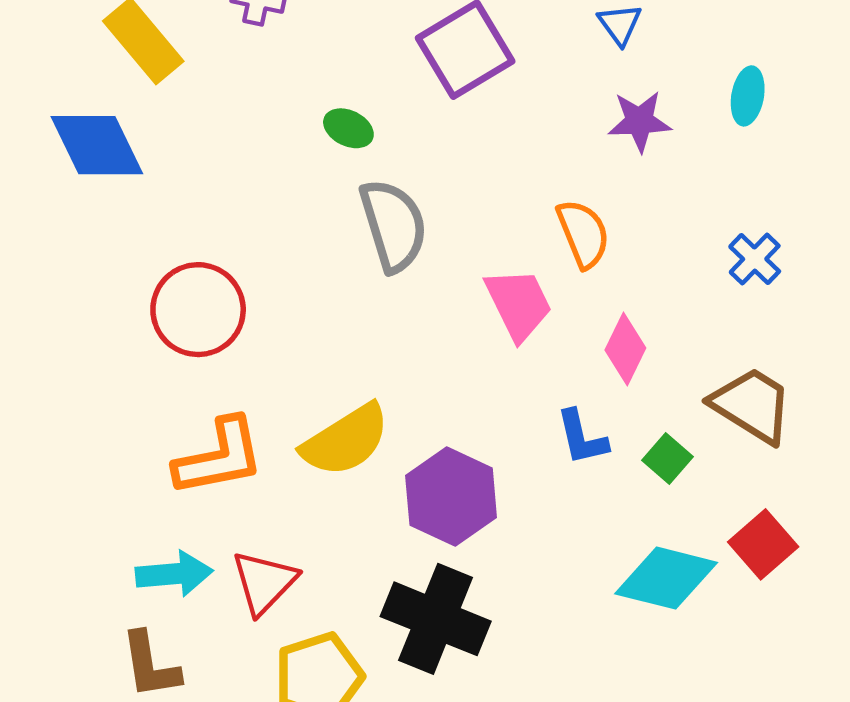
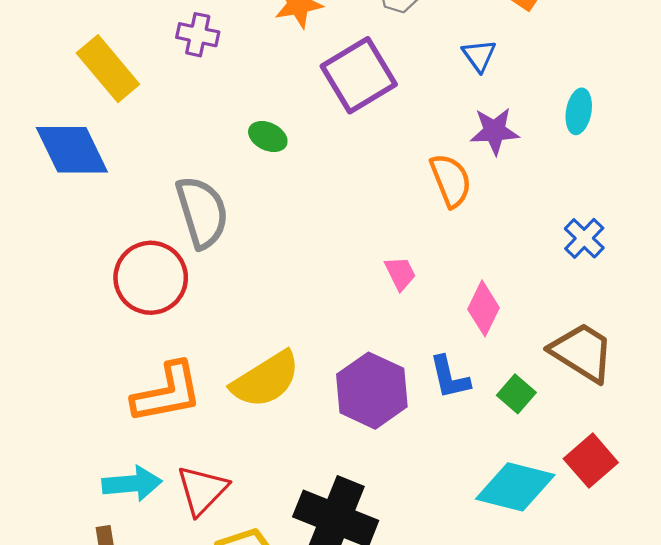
gray semicircle: (393, 225) -> (202, 212), moved
orange semicircle: (583, 234) -> (451, 180), moved
pink trapezoid: (519, 304) -> (400, 273), size x0.6
purple hexagon: (451, 497) -> (372, 391), moved

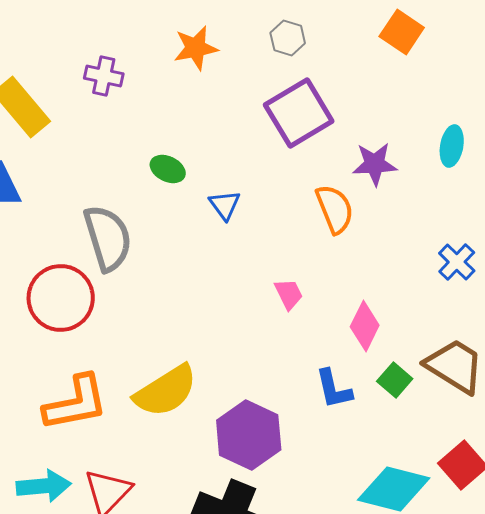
blue triangle: (479, 56) -> (225, 205), moved
purple square: (359, 75) -> (299, 113), moved
purple hexagon: (372, 391) -> (249, 435), moved
green square: (516, 394) -> (395, 380), moved

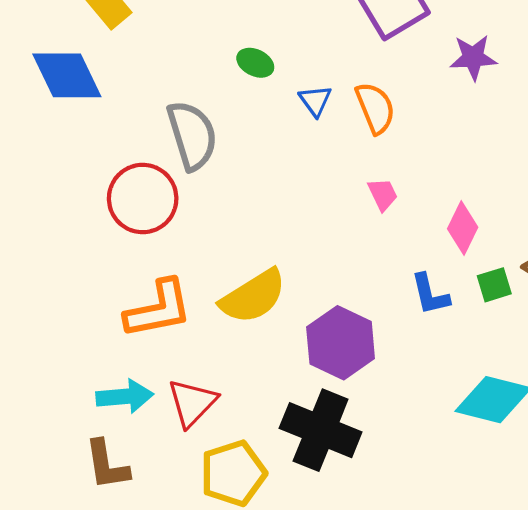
orange semicircle: (335, 209) -> (375, 108), moved
green square: (395, 380) -> (494, 285), turned 32

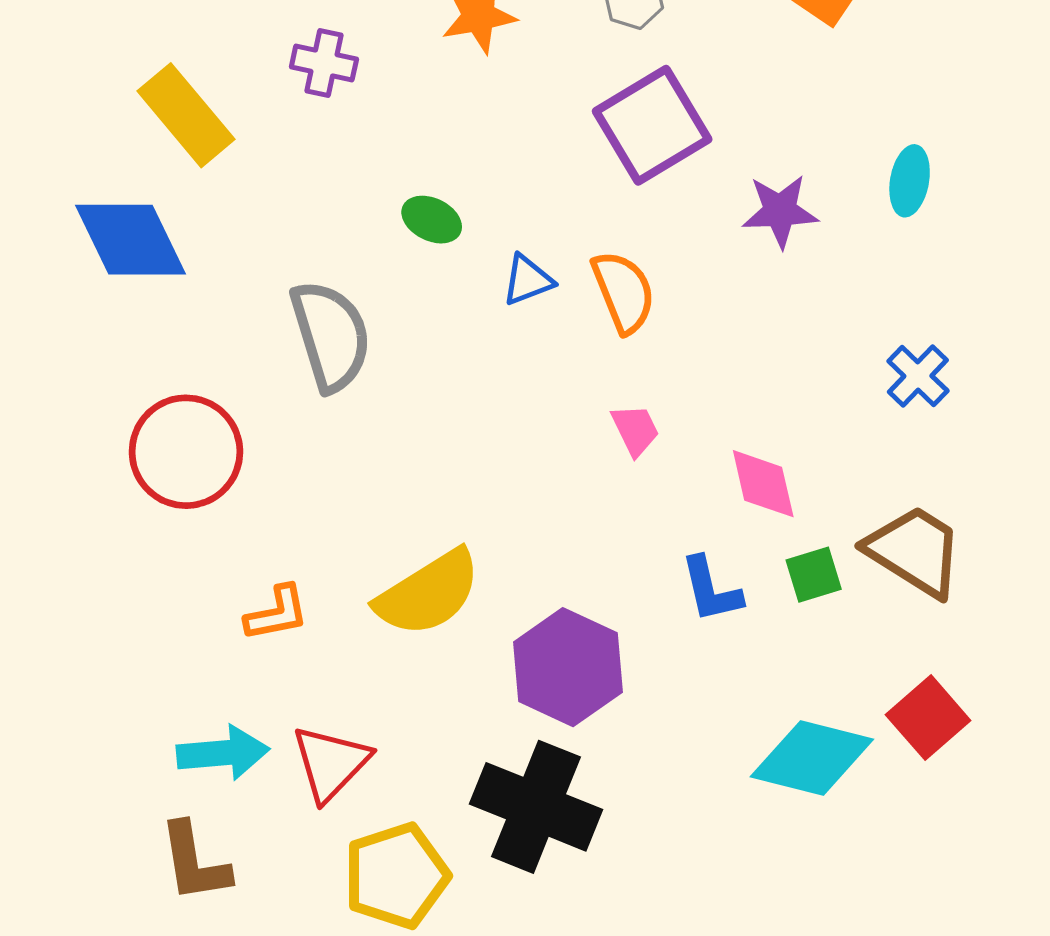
blue triangle: (315, 101) -> (528, 280), turned 45
red circle: (143, 199) -> (186, 452), moved
pink diamond: (463, 228) -> (763, 484), turned -39
orange L-shape: (158, 309) -> (277, 613), size x0.6

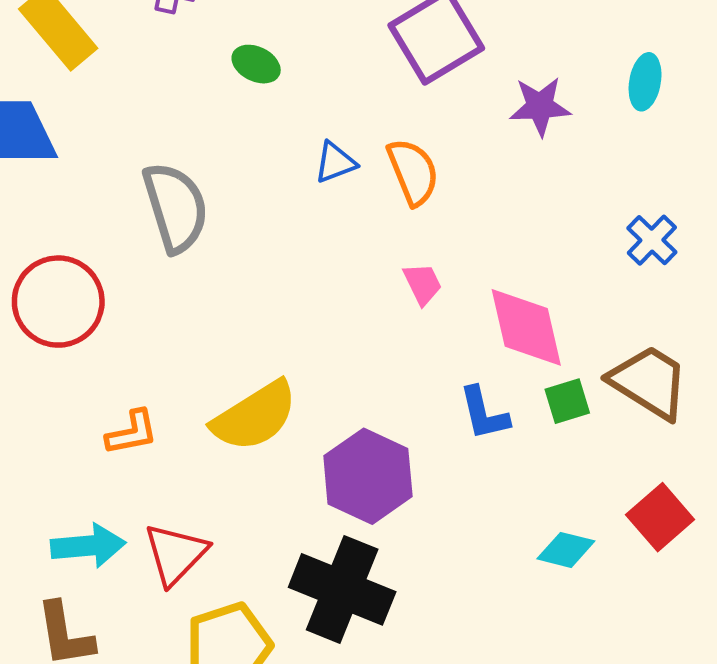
green ellipse: (432, 220) -> (256, 64), moved
pink diamond: (763, 484) -> (526, 327), size x1.4
cyan diamond: (812, 758) -> (566, 550), size x0.6

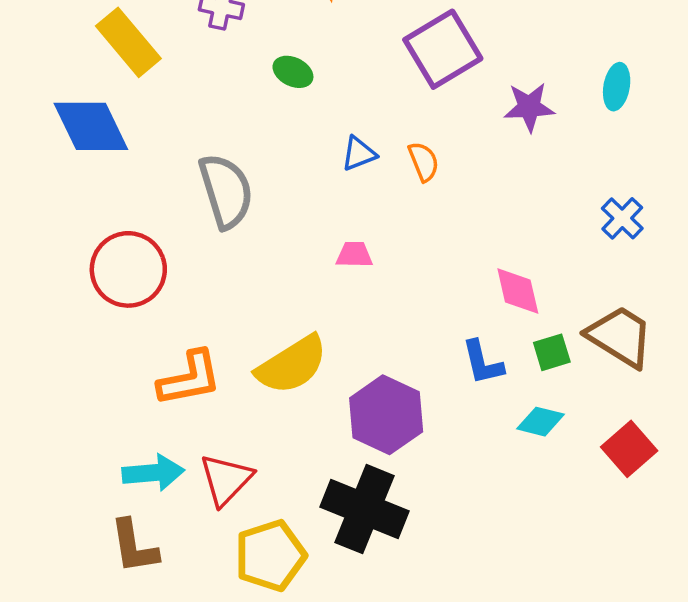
orange semicircle: (413, 172) -> (424, 162), size x0.7
pink trapezoid: (423, 284) -> (354, 255), moved, turned -63
pink diamond: (526, 327) -> (518, 291), size x0.7
orange L-shape: (132, 433) -> (190, 378), size x1.5
cyan diamond: (566, 550) -> (540, 422), moved

